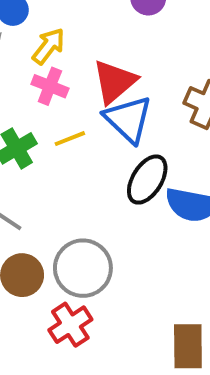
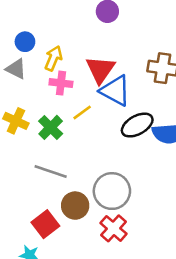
black ellipse: (147, 180) -> (137, 125), turned 44

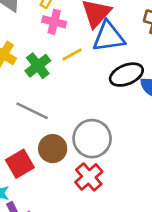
blue triangle: (115, 91) -> (109, 37), turned -44

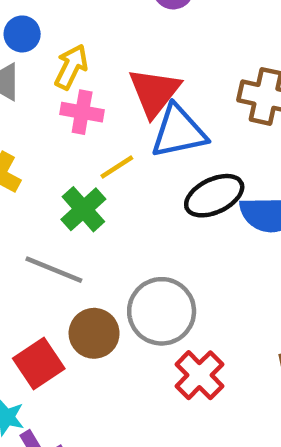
green cross: (38, 66) -> (83, 209), moved
red cross: (89, 177) -> (199, 375), moved

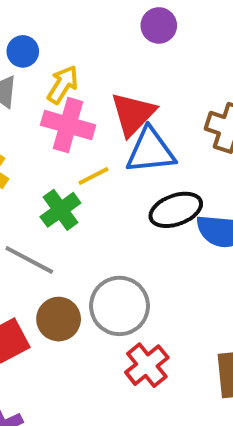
pink cross: (82, 112) -> (68, 125), size x1.4

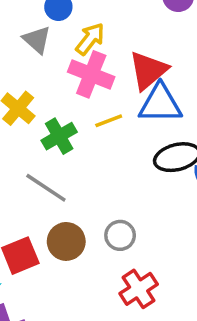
green cross: (60, 210) -> (59, 136), moved
gray circle: (119, 306) -> (120, 235), size x0.6

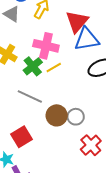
pink cross: (91, 74) -> (46, 46), moved
yellow line: (109, 121) -> (54, 68), moved
brown circle: (66, 241) -> (57, 115), moved

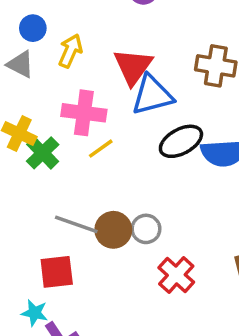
green cross: (33, 66) -> (43, 153), moved
gray line: (30, 96) -> (76, 224), moved
red square: (21, 137) -> (57, 272), turned 30

